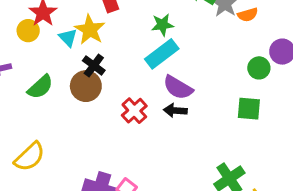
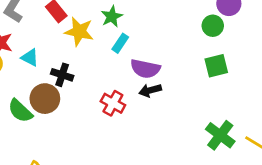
yellow star: (90, 30) -> (79, 31), moved
cyan rectangle: (162, 54) -> (120, 43), size x0.6
brown circle: (86, 86) -> (45, 99), moved
green semicircle: (40, 87) -> (20, 111), turned 104

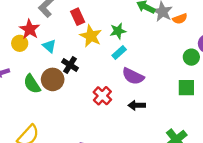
black arrow: (150, 90) -> (137, 105), moved

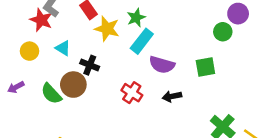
red star: (30, 29) -> (41, 20), moved
cyan rectangle: (119, 53) -> (142, 41), size x1.5
green square: (186, 88) -> (205, 67), moved

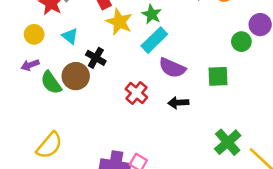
green star: (136, 18) -> (152, 14), turned -30
purple arrow: (16, 87) -> (30, 65), moved

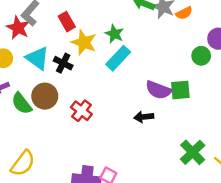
cyan triangle: (70, 36) -> (37, 58), size x1.5
black cross: (96, 58) -> (63, 63), moved
purple semicircle: (172, 68) -> (158, 90), moved
red cross: (136, 93) -> (81, 111), moved

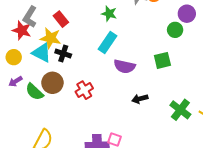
green star: (114, 34) -> (109, 14), moved
yellow star: (84, 42) -> (51, 38), moved
purple semicircle: (158, 90) -> (125, 66), moved
red cross: (81, 111) -> (84, 90), turned 30
black arrow: (144, 117) -> (140, 99), moved

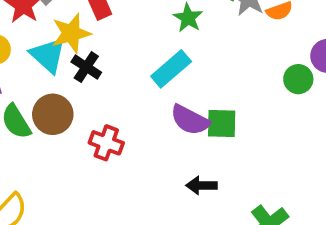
yellow star: (51, 38) -> (71, 33), turned 30
green square: (162, 60) -> (222, 124), moved
red cross: (84, 90) -> (106, 143), turned 36

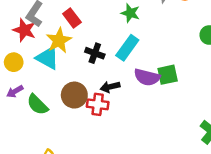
black cross: (86, 67) -> (95, 53), moved
brown circle: (53, 114) -> (74, 95), moved
black arrow: (202, 185) -> (110, 87), moved

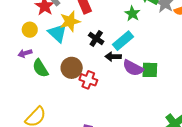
black arrow: (110, 87) -> (113, 57), moved

